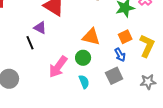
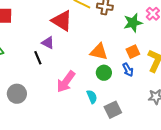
green circle: (83, 58) -> (104, 73), moved
gray square: (114, 76) -> (113, 110), moved

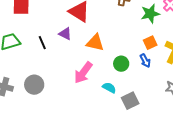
orange triangle: (99, 52) -> (95, 43), moved
black line: (38, 58) -> (42, 43), moved
cyan semicircle: (92, 97) -> (109, 88), turned -40

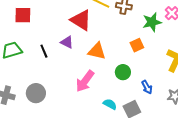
orange square: (150, 43) -> (137, 45), moved
blue arrow: (145, 61) -> (147, 87), moved
cyan semicircle: (109, 88) -> (110, 104), moved

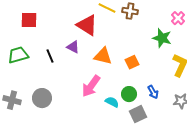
green star: (152, 22) -> (162, 38), moved, turned 30
orange square: (137, 45) -> (132, 62), moved
green circle: (123, 72) -> (129, 94), moved
cyan semicircle: (110, 104) -> (112, 102), moved

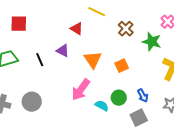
brown cross: (130, 11) -> (126, 29), moved, turned 35
red triangle: (87, 25) -> (77, 29), size x0.6
orange triangle: (103, 56) -> (93, 60), turned 42
gray square: (138, 114) -> (139, 118), moved

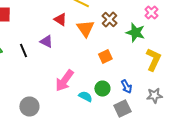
orange triangle: (93, 60) -> (85, 28), moved
gray circle: (32, 102) -> (29, 106), moved

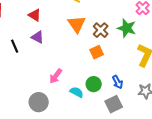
red triangle: (60, 20) -> (35, 15), moved
brown cross: (109, 20) -> (101, 30), moved
pink arrow: (64, 80) -> (56, 76), size x0.7
gray circle: (29, 106) -> (39, 102), moved

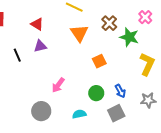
brown cross: (101, 30) -> (109, 23), moved
purple triangle: (38, 37) -> (40, 46), turned -40
cyan semicircle: (77, 92) -> (79, 114), moved, turned -40

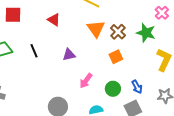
brown cross: (109, 23) -> (118, 32), moved
purple triangle: (40, 46) -> (69, 55), moved
pink arrow: (58, 85) -> (86, 81), moved

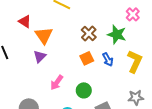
orange triangle: (96, 29) -> (44, 35), moved
purple triangle: (69, 55) -> (40, 56), turned -32
blue arrow: (137, 87) -> (108, 59), moved

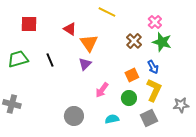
pink cross: (133, 14) -> (155, 22), moved
orange square: (87, 58) -> (132, 75), moved
yellow L-shape: (135, 61) -> (154, 90), moved

